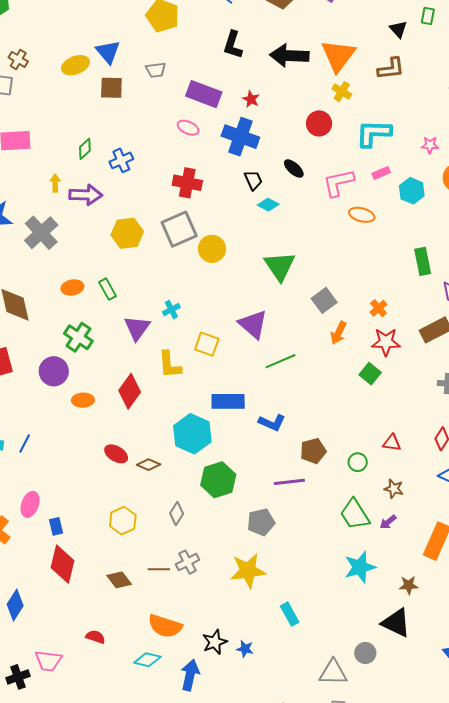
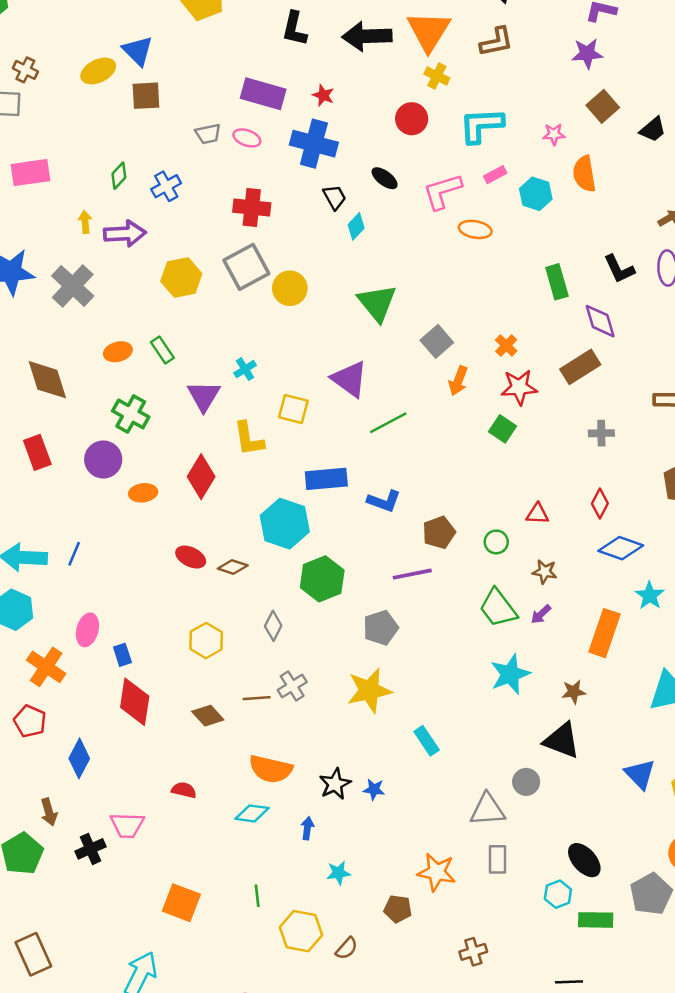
gray trapezoid: (156, 70) -> (208, 134), moved
cyan diamond: (268, 205) -> (356, 226), turned -70
blue arrow: (190, 675) -> (307, 828), size x0.6

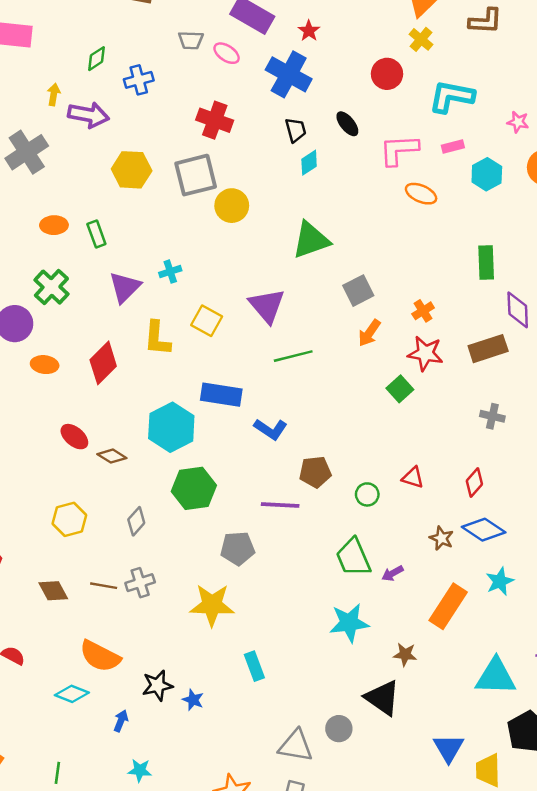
green triangle: (377, 303) -> (311, 240), turned 36
brown star: (545, 572) -> (442, 538), moved

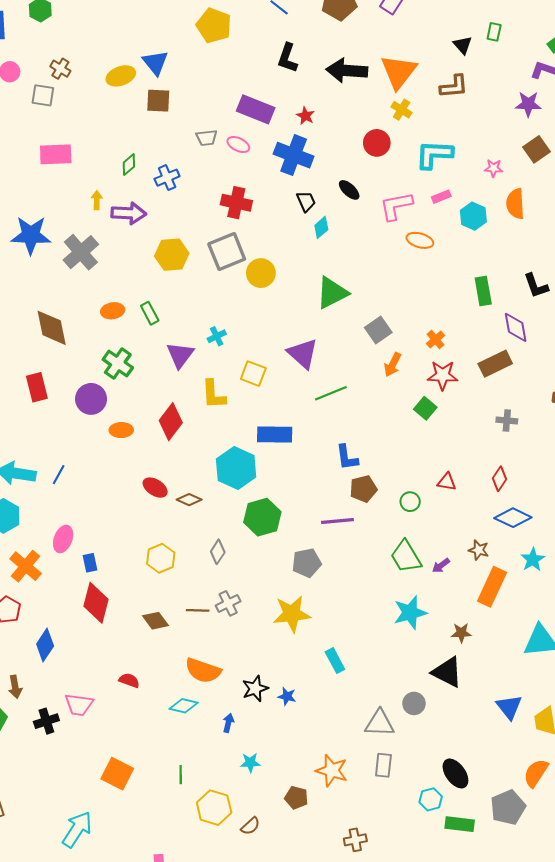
blue L-shape: (271, 429) -> (347, 457), moved, turned 56
brown star: (442, 538) -> (479, 550), moved

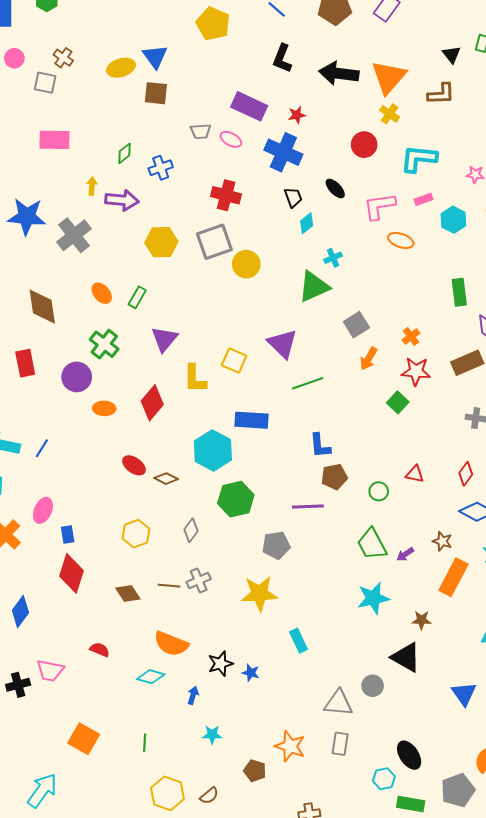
red star: (305, 116) -> (297, 115), turned 30
orange ellipse: (113, 311) -> (102, 293), turned 55
green rectangle: (150, 313) -> (137, 297), turned 55
cyan cross: (217, 336) -> (333, 258), moved
yellow hexagon: (214, 808) -> (167, 793), moved

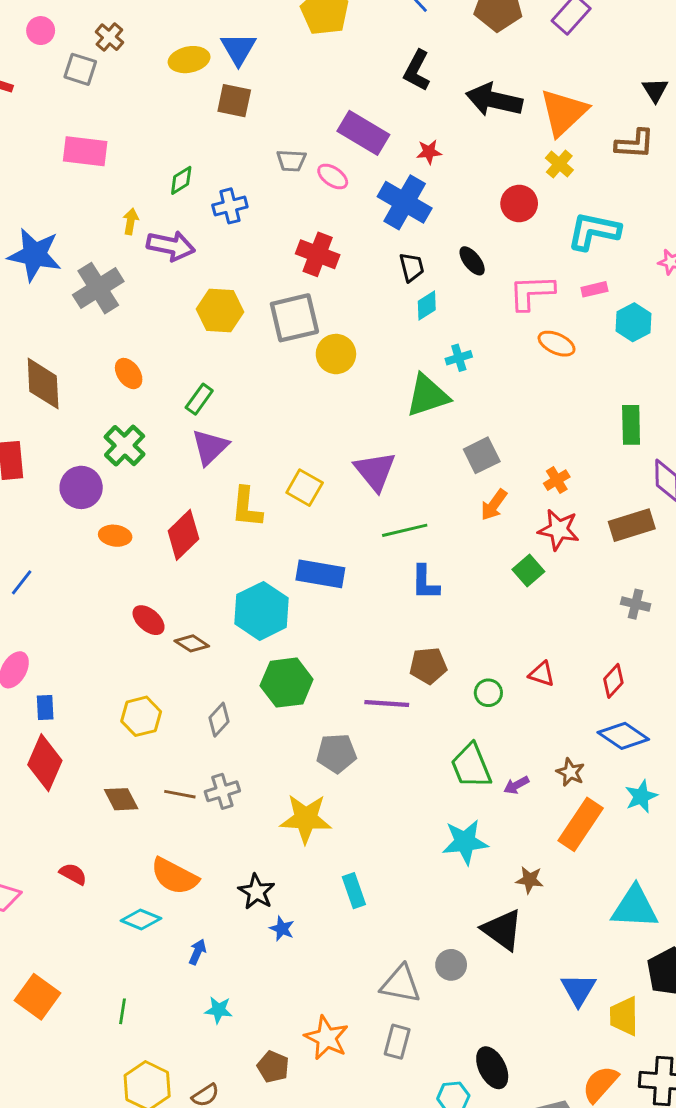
green rectangle: (137, 297) -> (199, 399), moved
blue L-shape: (320, 446) -> (425, 582), moved
black star: (220, 664) -> (256, 892), moved, turned -30

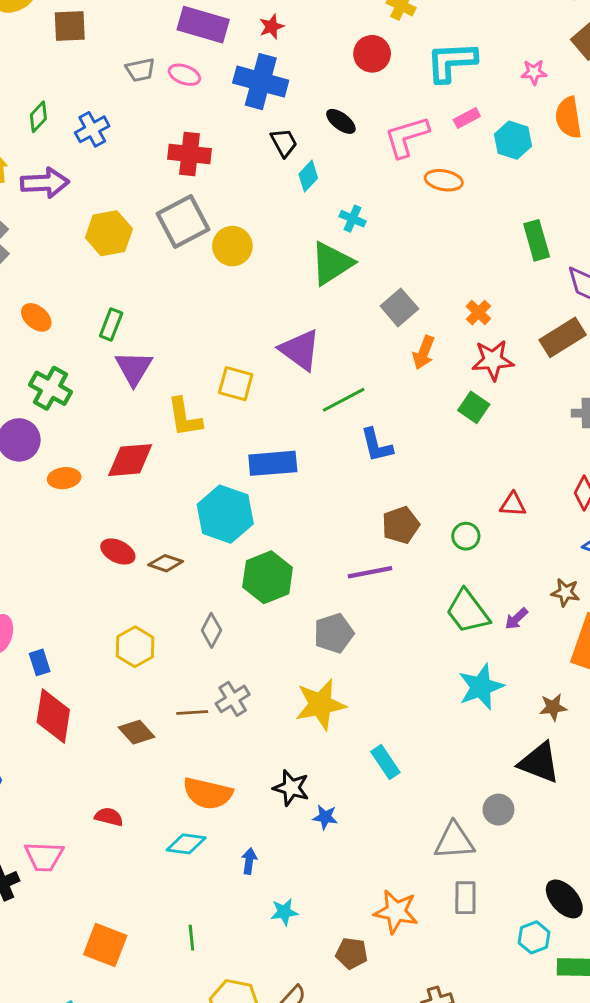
cyan cross: (459, 358) -> (353, 219), turned -35
red diamond: (183, 535) -> (130, 460), turned 54

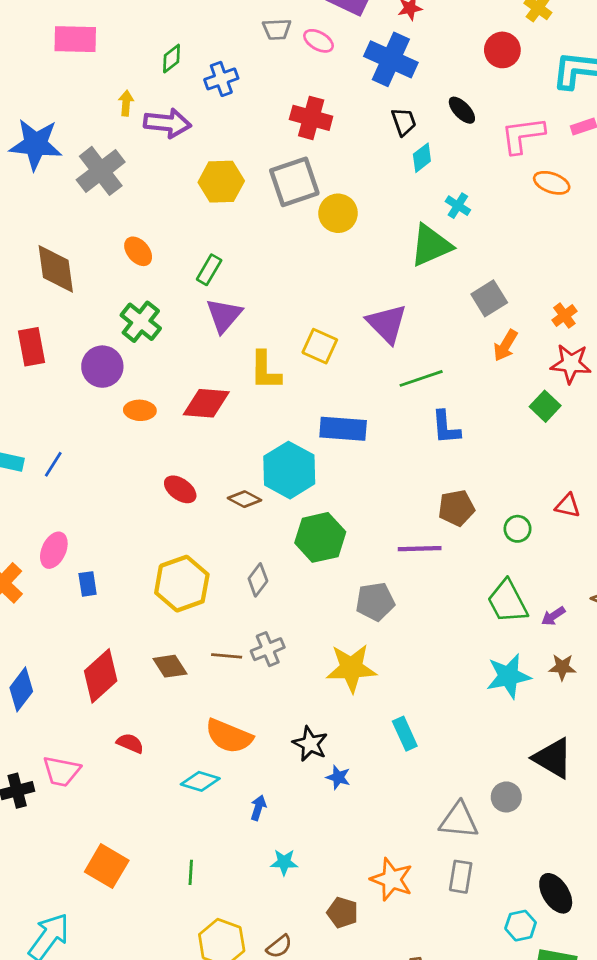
brown diamond: (166, 563) -> (244, 499), moved
yellow hexagon: (135, 647) -> (182, 584), size x1.4
brown star: (553, 707) -> (562, 667), moved
red diamond: (53, 716) -> (101, 676), moved, turned 30

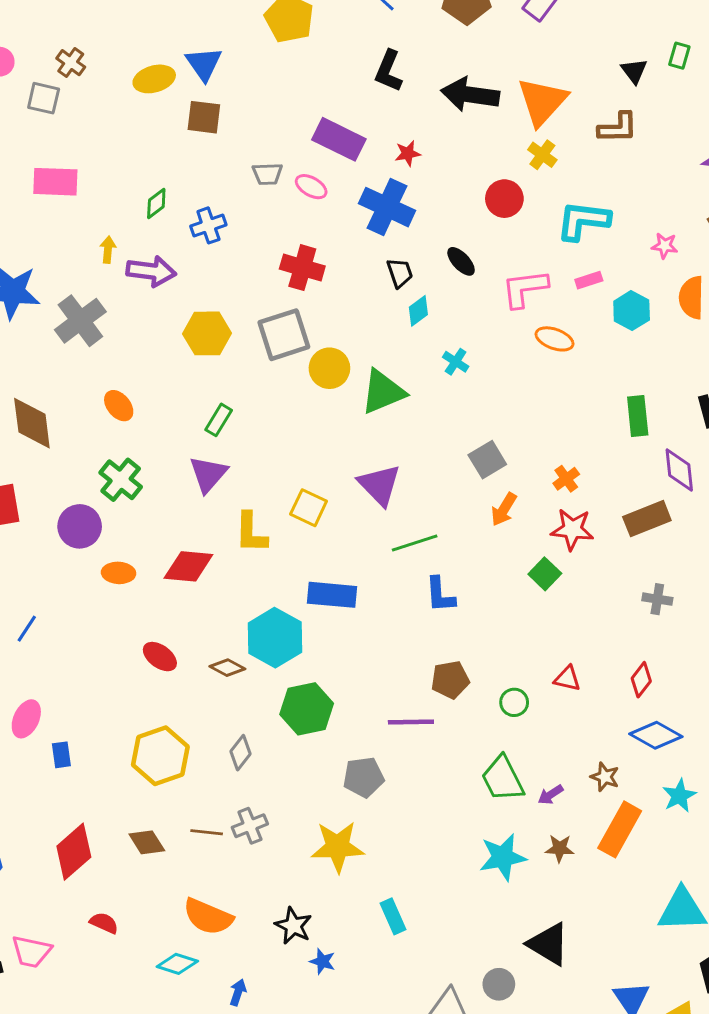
green triangle: (431, 245) -> (383, 392), moved
green rectangle: (209, 270) -> (219, 420), moved

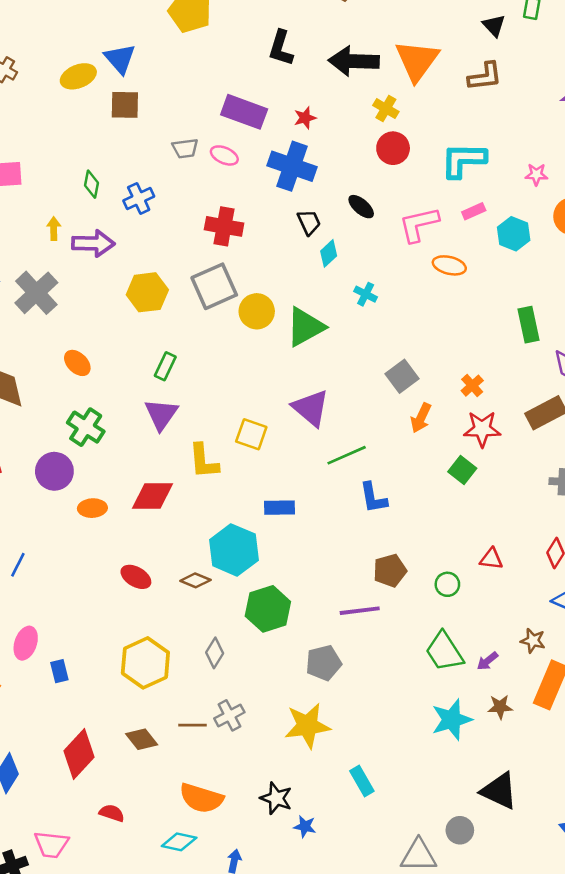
yellow cross: (542, 155) -> (386, 109), moved
green diamond: (156, 203) -> (92, 184), turned -36
blue rectangle: (332, 595) -> (280, 508), size x0.7

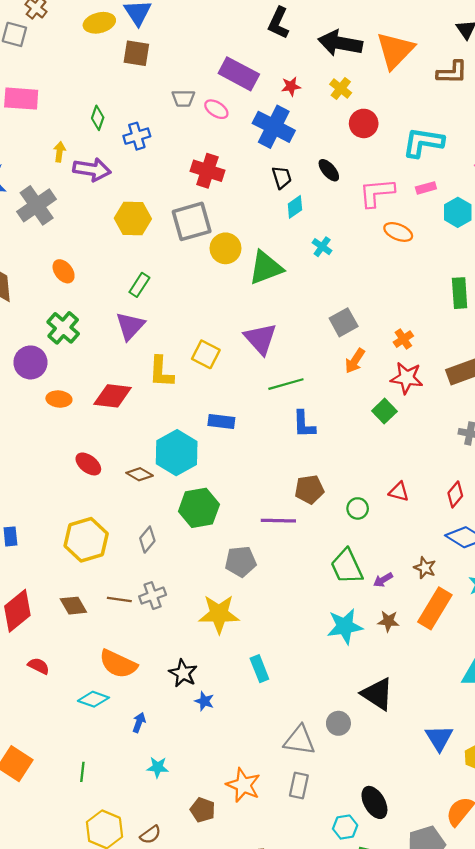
yellow cross: (386, 109) -> (341, 89), moved

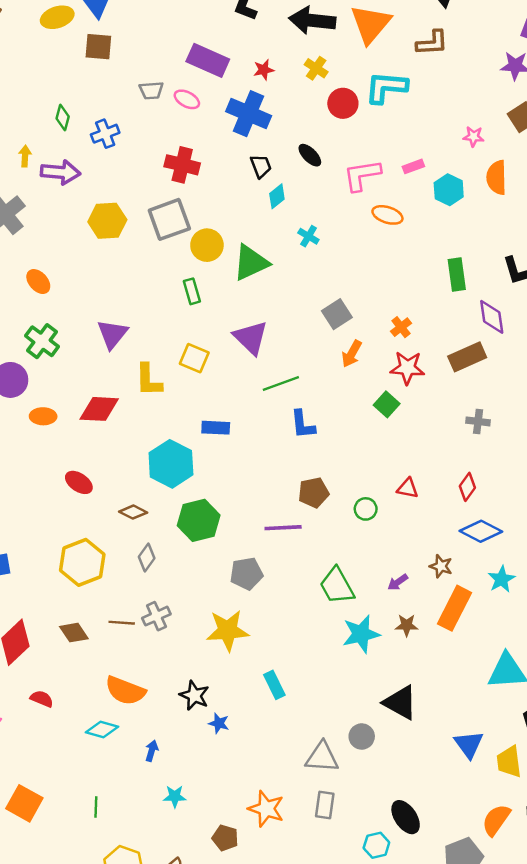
cyan L-shape: (423, 142) -> (386, 87), moved
green rectangle: (139, 285) -> (192, 291), moved, turned -45
brown diamond: (140, 474) -> (133, 512), moved
green trapezoid: (347, 566) -> (337, 586), moved

